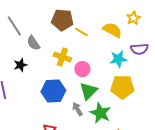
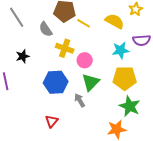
gray semicircle: (33, 43) -> (46, 29), moved
green star: (100, 113) -> (130, 106), moved

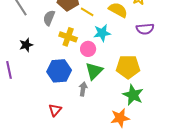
gray semicircle: (46, 29) -> (49, 18), turned 56
cyan star: (121, 50) -> (102, 33), moved
gray arrow: (80, 100) -> (83, 89), turned 40

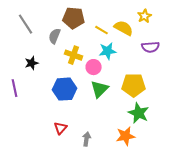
yellow line: (87, 12) -> (102, 30), moved
gray arrow: (83, 89) -> (87, 139), moved

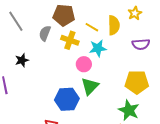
yellow semicircle: (124, 28) -> (114, 25), turned 60
yellow cross: (74, 55) -> (70, 40), moved
yellow pentagon: (134, 85) -> (137, 82), moved
blue hexagon: (65, 89) -> (67, 99), moved

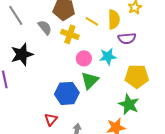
gray semicircle: (45, 33) -> (45, 27), turned 119
purple semicircle: (141, 44) -> (127, 38), moved
cyan star: (98, 48) -> (108, 56), moved
black star: (22, 60) -> (22, 54), size x1.6

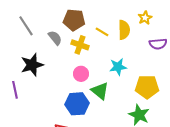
purple semicircle: (127, 38) -> (158, 44), moved
pink circle: (84, 58) -> (81, 74), moved
green triangle: (90, 80) -> (100, 91), turned -36

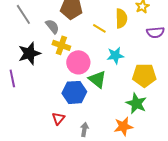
yellow line: (102, 32) -> (99, 28), moved
yellow cross: (80, 45) -> (61, 45), moved
pink circle: (81, 74) -> (78, 62), size x1.5

